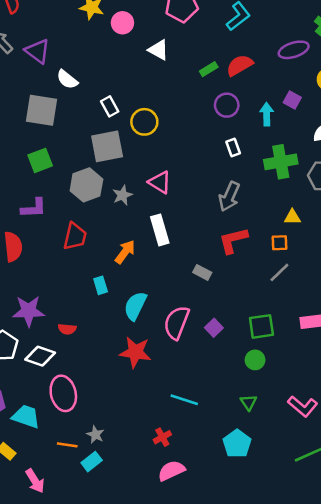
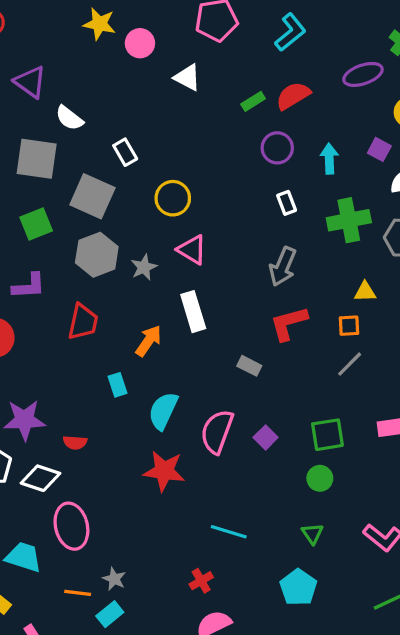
purple square: (292, 100) -> (379, 149), moved
yellow circle: (144, 122) -> (173, 198), moved
gray square: (107, 146) -> (92, 196), moved, turned 36

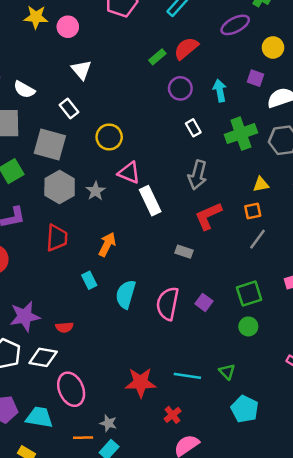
white triangle: (187, 78) -> (81, 70), moved, turned 30
white rectangle: (193, 312) -> (150, 201), moved
red star: (164, 471) -> (141, 383), moved
green triangle: (312, 534) -> (227, 372), moved

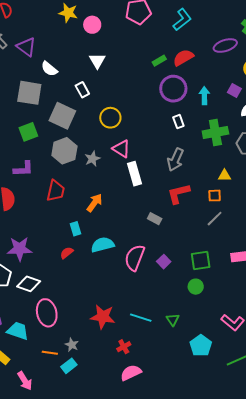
purple circle: (180, 88) -> (173, 89), size x1.4
cyan semicircle: (126, 294) -> (103, 245), turned 50
red semicircle: (64, 327) -> (67, 253), moved, turned 136
cyan pentagon: (245, 409) -> (201, 346), moved

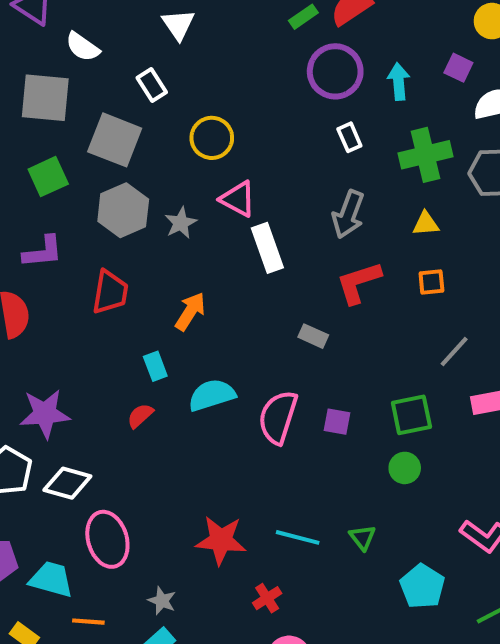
yellow triangle: (224, 176) -> (426, 224), moved
gray line: (215, 219) -> (454, 351), moved
purple square: (164, 262) -> (337, 422), turned -32
orange line: (50, 353) -> (88, 622), moved

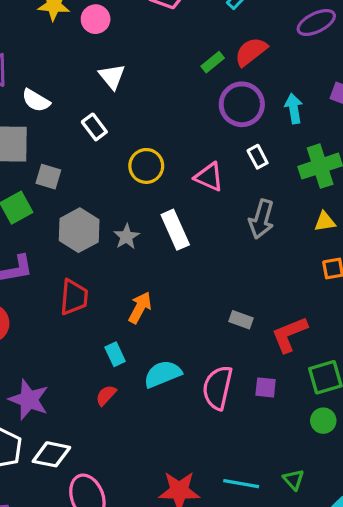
gray square: (115, 140) -> (48, 177), moved, size x0.6
pink triangle: (238, 199) -> (209, 177), moved
white rectangle: (267, 248) -> (175, 230), moved
red L-shape: (359, 283) -> (289, 334), moved
purple star: (45, 414) -> (29, 400), turned 30

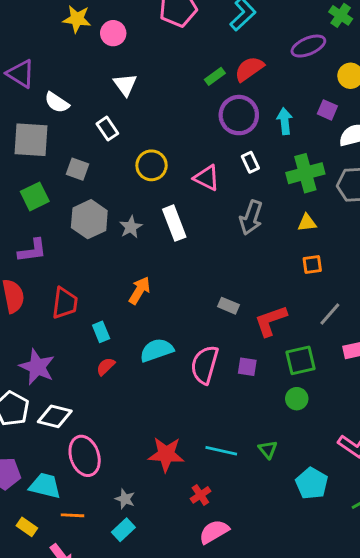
gray square: (48, 177) -> (77, 169), moved
red trapezoid: (74, 297) -> (65, 303), moved
cyan rectangle: (115, 354) -> (101, 332), moved

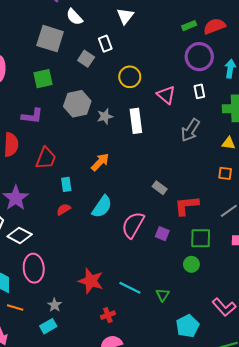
gray square: (77, 169) -> (86, 59), moved
cyan semicircle: (157, 350) -> (102, 207), turned 130

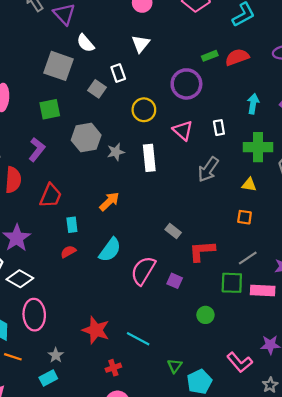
purple circle: (199, 57) -> (186, 84), moved
purple L-shape: (32, 116) -> (37, 150), turned -60
green square: (201, 238) -> (232, 283), moved
green triangle: (163, 295) -> (175, 366), moved

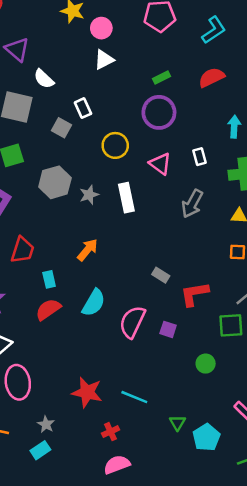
white triangle: (141, 44) -> (104, 60), moved, turned 30
green rectangle: (210, 56) -> (161, 78), moved
red semicircle: (68, 252) -> (48, 309), size x1.5

